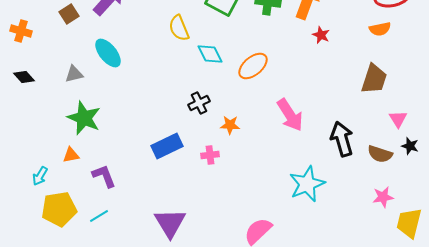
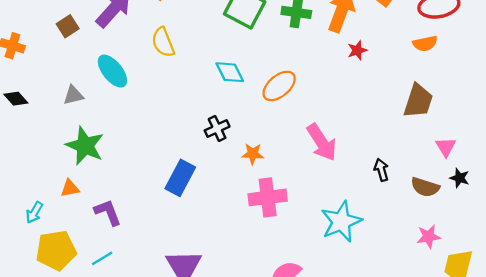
yellow semicircle: (179, 28) -> (163, 42), moved
red star: (321, 35) -> (357, 50), turned 30
black arrow: (342, 139) -> (381, 170), size x0.6
blue rectangle: (167, 146) -> (180, 178), turned -36
pink cross: (210, 155) -> (268, 197), moved, size x1.8

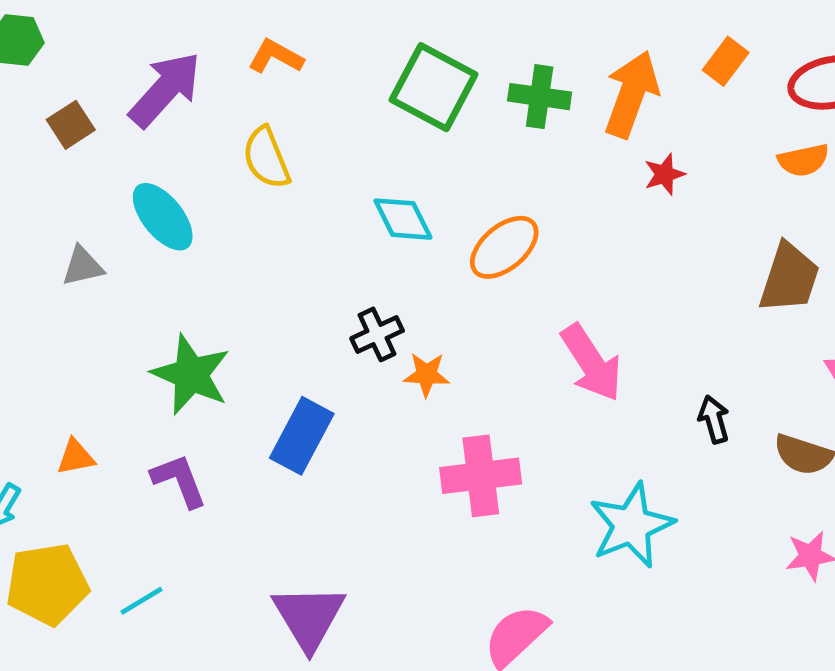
green star: (85, 146) -> (191, 375), moved
orange star: (253, 154) -> (426, 375), moved
purple L-shape: (108, 212) -> (179, 481), moved

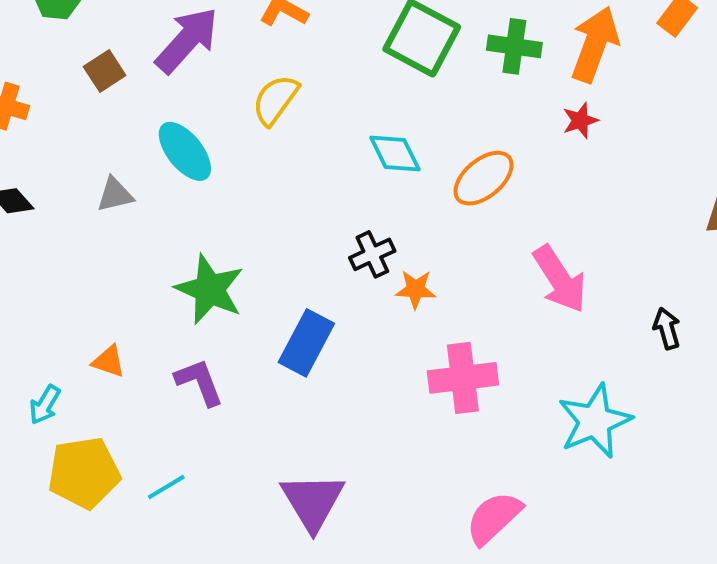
yellow semicircle: (266, 158) -> (275, 100), turned 58
red star: (664, 174) -> (580, 120), moved
orange triangle: (76, 457) -> (109, 361), turned 30

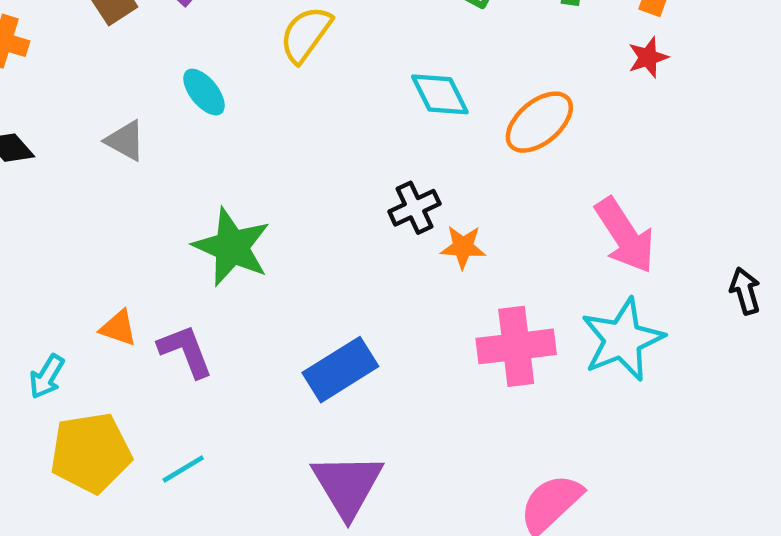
cyan ellipse: (185, 151) -> (204, 92), size x0.7
gray triangle: (115, 195) -> (125, 141), turned 42
blue rectangle: (306, 343) -> (340, 370), moved, turned 30
purple L-shape: (199, 382) -> (186, 351), moved
cyan star: (595, 421) -> (623, 339), moved

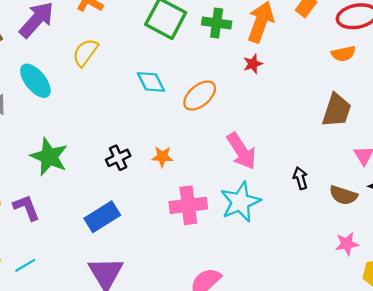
cyan ellipse: (204, 92) -> (35, 81), size x1.5
black cross: (414, 208) -> (118, 158), moved

